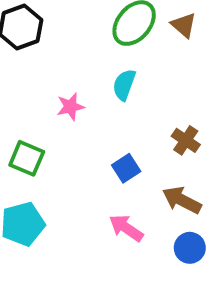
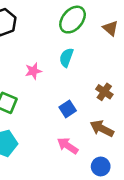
brown triangle: (184, 25) -> (110, 28), moved
blue circle: (190, 248) -> (101, 166), moved

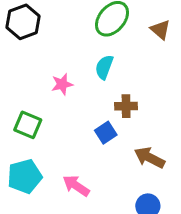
brown cross: (104, 92) -> (126, 106), moved, turned -35
pink arrow: (68, 146) -> (76, 186), moved

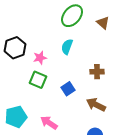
black hexagon: (23, 22) -> (15, 48), moved
brown cross: (126, 106) -> (97, 72), moved
green square: (28, 125) -> (38, 80), moved

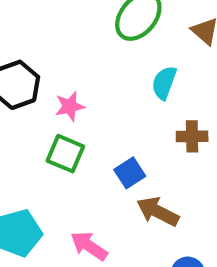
cyan semicircle: (67, 47) -> (164, 83), moved
brown arrow: (96, 105) -> (158, 212), moved

